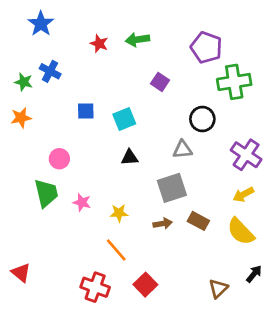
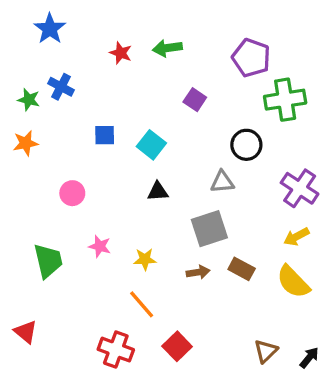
cyan square: (124, 119) -> (151, 145), turned -30
green trapezoid: (46, 193) -> (48, 261), moved
black arrow: (254, 274) -> (309, 358), moved

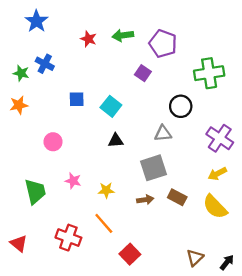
purple pentagon: (251, 58) -> (163, 44), moved
red cross: (116, 350) -> (68, 238), moved

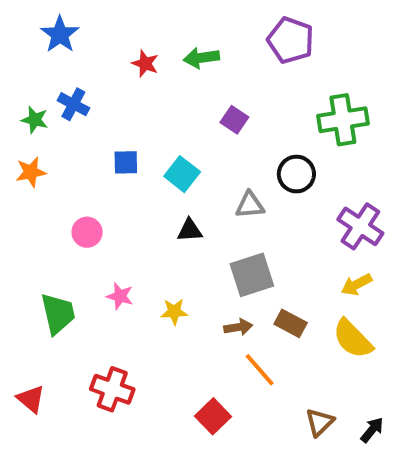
purple pentagon: (163, 44) -> (291, 40), moved
gray triangle: (163, 133) -> (250, 205), moved
orange line: (104, 223) -> (260, 370), moved

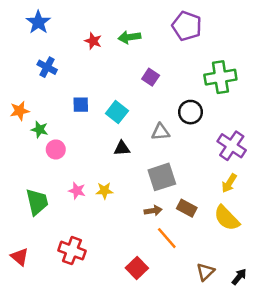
green star: (35, 120) -> (40, 130), moved
yellow arrow: (357, 285) -> (229, 183), turned -30
yellow star: (174, 312) -> (104, 191), moved

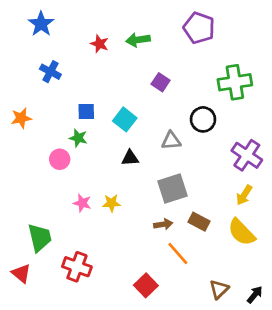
green star: (40, 130) -> (78, 138), moved
green trapezoid: (37, 202) -> (40, 238), moved

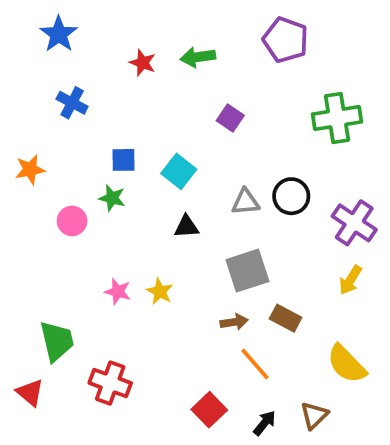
black circle: (203, 119) -> (291, 196), moved
pink circle: (60, 159) -> (72, 221), moved
yellow star: (111, 203) -> (160, 291), turned 30
yellow semicircle: (242, 232) -> (347, 364), moved
black arrow: (255, 295) -> (265, 423), moved

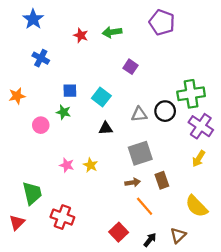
green cross: (337, 118) -> (191, 94), moved
brown rectangle: (286, 318) -> (162, 180), turned 42
red triangle: (30, 393) -> (17, 222), turned 35

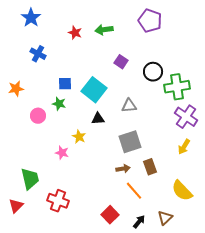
cyan square: (101, 97) -> (94, 90), size x1.4
black circle: (165, 111) -> (153, 72), moved
yellow star: (90, 165) -> (79, 137), moved

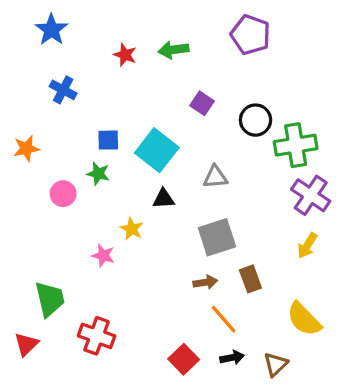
black arrow: (139, 222) -> (232, 358), moved, turned 40

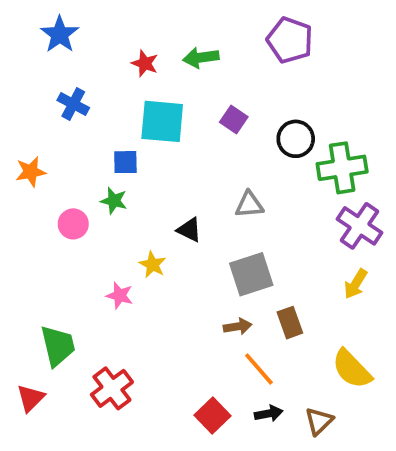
cyan square: (157, 150) -> (162, 121), moved, turned -33
black triangle: (163, 199) -> (189, 230), turned 30
red cross: (97, 336) -> (112, 388), turned 33

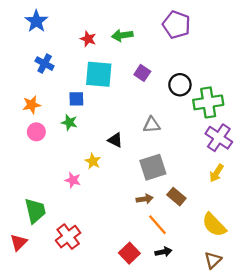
orange star: (31, 172) -> (32, 105), moved
pink circle: (73, 224) -> (36, 132), moved
brown rectangle: (290, 323) -> (176, 197), turned -30
brown triangle: (319, 421) -> (213, 260), moved

